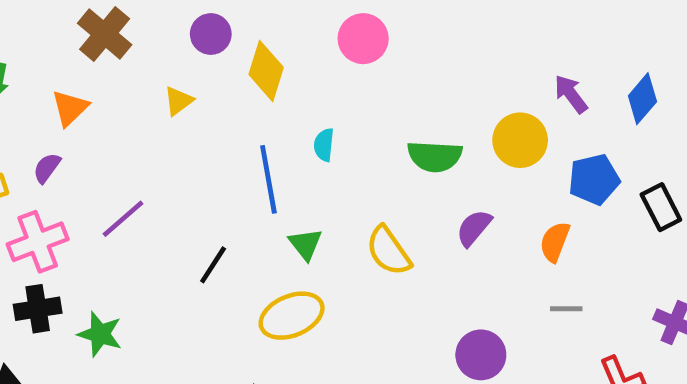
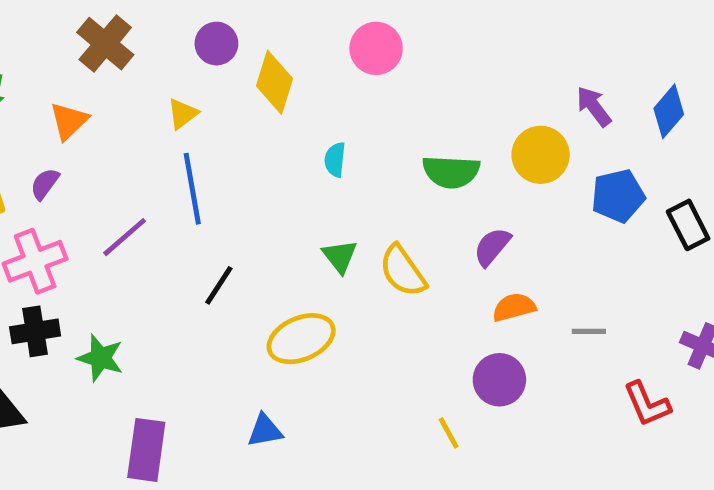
blue line: (268, 179) -> (192, 189), moved
orange semicircle: (555, 242) -> (514, 307), moved, turned 54
green triangle: (305, 244) -> (340, 256), moved

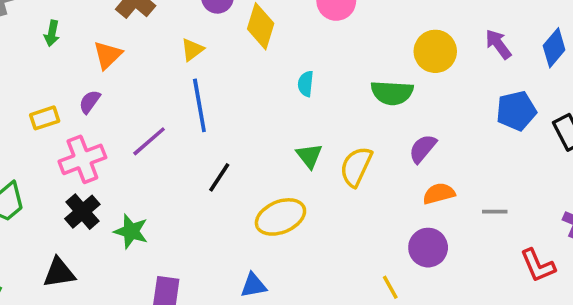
yellow circle: (541, 155) -> (435, 51), moved
yellow semicircle: (403, 271) -> (356, 167), turned 60
black cross: (35, 331) -> (82, 212), turned -32

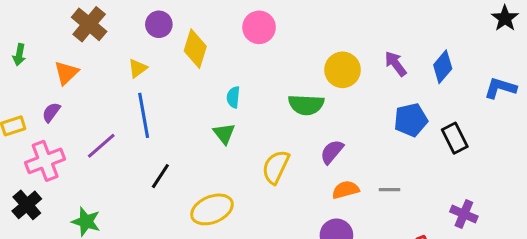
green triangle: (309, 156) -> (224, 134), moved
black cross: (82, 212) -> (27, 205), moved
gray line: (495, 212) -> (390, 190), moved

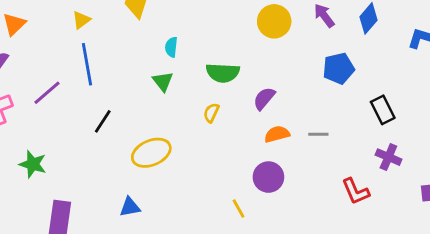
green semicircle: (306, 105) -> (223, 73), moved
black rectangle: (455, 138) -> (383, 110), moved
yellow semicircle: (276, 167) -> (211, 113), size x0.6

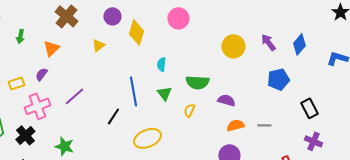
blue line: (87, 64) -> (133, 91), moved
green triangle: (163, 81) -> (164, 93), moved
purple semicircle: (264, 98) -> (226, 100), turned 66

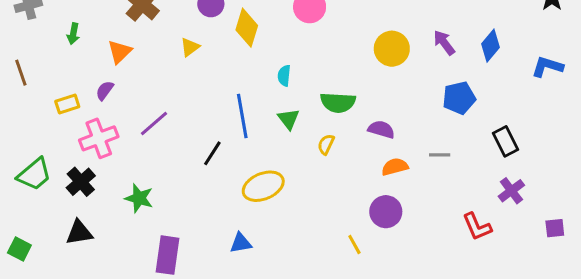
gray line: (264, 125) -> (440, 155), moved
purple cross: (313, 141) -> (511, 191), turned 30

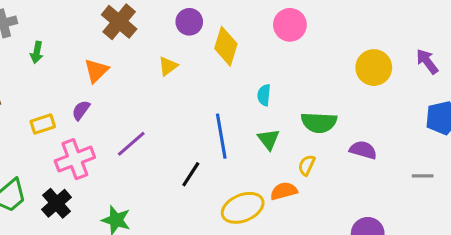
green arrow: (73, 34) -> (37, 52), moved
orange semicircle: (395, 167) -> (284, 191), moved

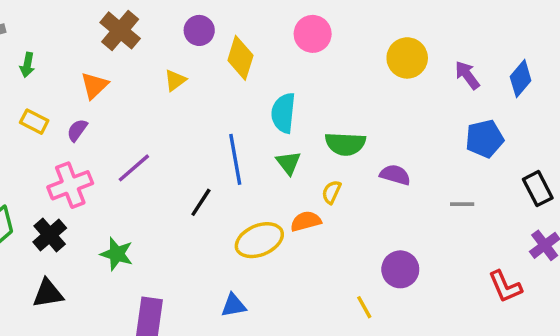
yellow circle: (374, 68) -> (407, 58), moved
cyan semicircle: (264, 95) -> (283, 113), size x1.6
yellow rectangle: (43, 124) -> (34, 122), moved, turned 45

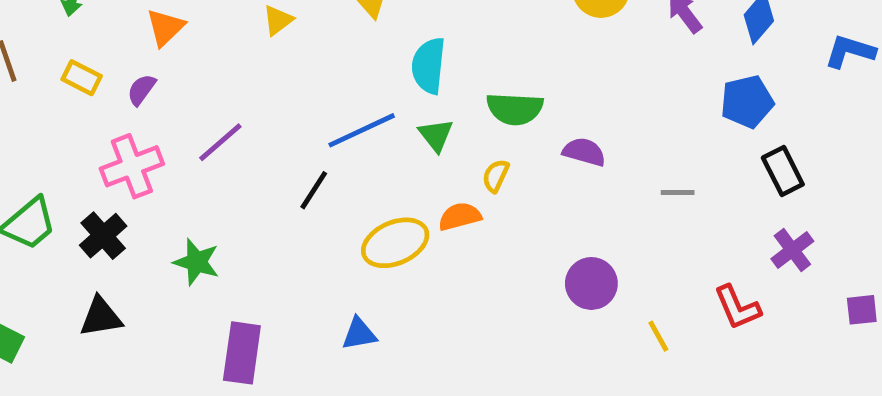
blue pentagon: (485, 139) -> (747, 102), moved
blue line: (235, 159) -> (362, 130), turned 75
yellow line: (364, 307) -> (658, 336), moved

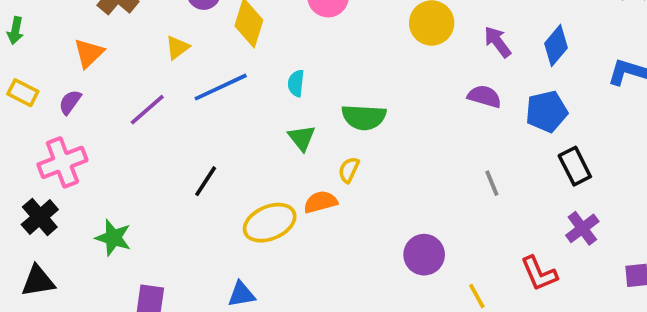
cyan semicircle: (429, 66) -> (296, 83), size x0.6
blue line: (362, 130) -> (221, 87), moved
purple line: (220, 142) -> (147, 110), moved
purple semicircle: (584, 152) -> (484, 96), moved
gray line: (678, 193) -> (492, 183), turned 68

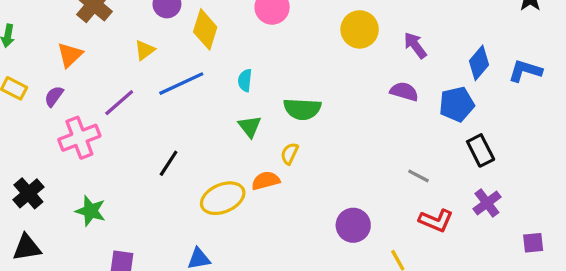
blue diamond: (556, 46) -> (479, 63), moved
pink cross: (62, 162) -> (79, 138), moved
gray line: (492, 183) -> (418, 176), moved, turned -40
red L-shape: (539, 274) -> (436, 220), moved, turned -44

